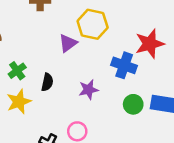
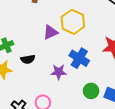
blue cross: (124, 65) -> (79, 58), moved
black semicircle: (47, 82) -> (28, 59), turned 56

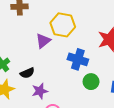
purple star: (59, 72) -> (40, 91), moved
green circle: (91, 91) -> (91, 82), moved

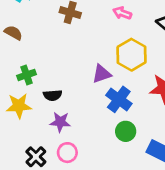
yellow hexagon: (63, 25) -> (131, 55), moved
purple triangle: (43, 41) -> (102, 74), moved

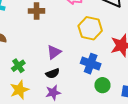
purple triangle: (102, 74) -> (54, 52), moved
black semicircle: (53, 95) -> (53, 73), moved

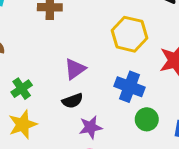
purple star: (53, 93) -> (91, 127), moved

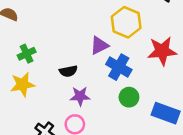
purple triangle: (75, 69) -> (99, 45), moved

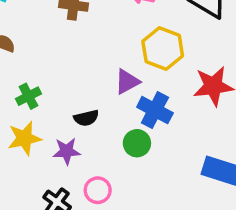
purple star: (80, 96) -> (67, 151), moved
green circle: (129, 97) -> (137, 143), moved

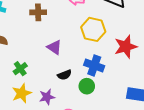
purple triangle: (127, 82) -> (54, 47), moved, turned -49
black semicircle: (86, 118) -> (64, 75), moved

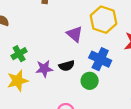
purple triangle: (54, 47) -> (75, 34), moved
purple star: (47, 97) -> (44, 69), moved

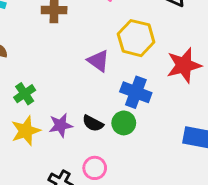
black semicircle: (67, 66) -> (93, 123), moved, turned 48
purple star: (44, 69) -> (61, 125), moved

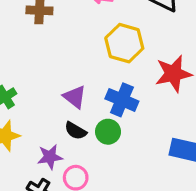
purple triangle: (98, 61) -> (75, 97), moved
purple star: (61, 125) -> (50, 157), moved

